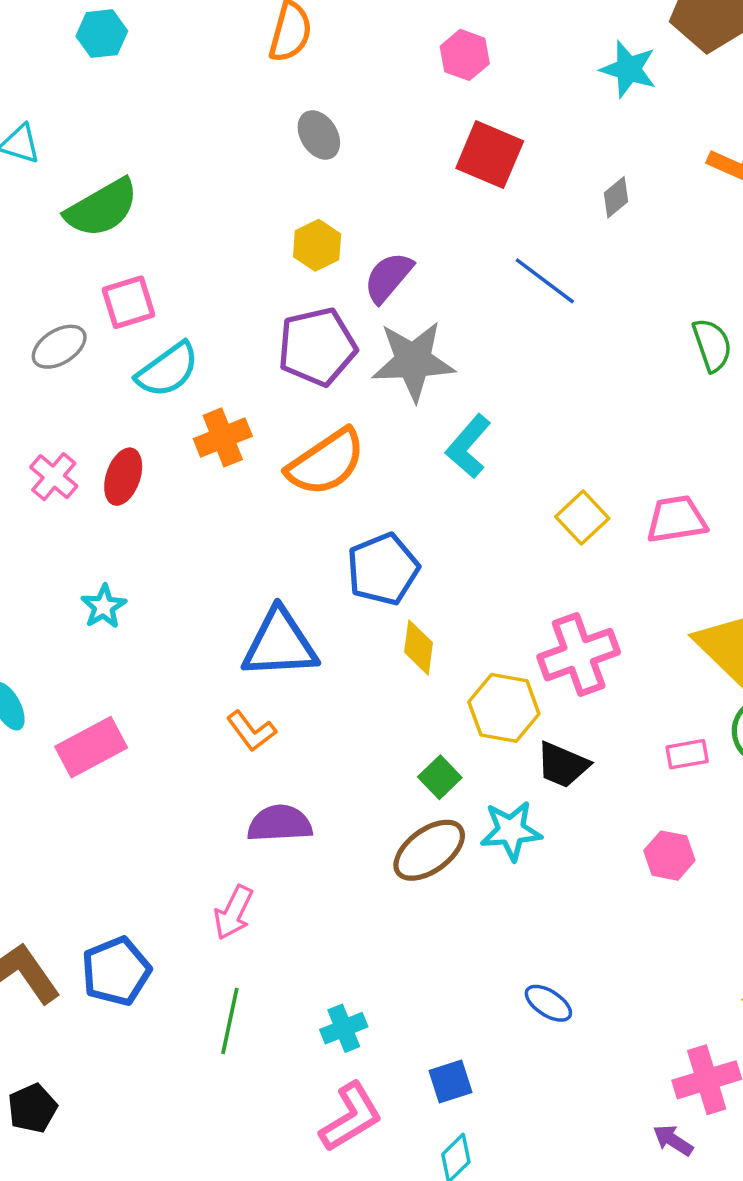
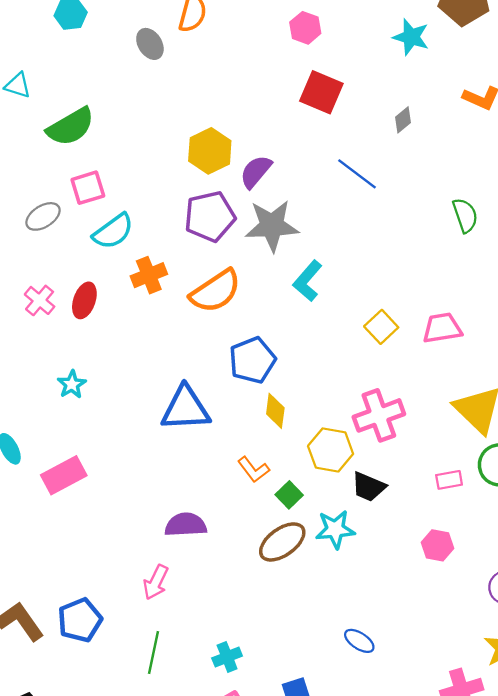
gray ellipse: (319, 135) -> (150, 44), moved
yellow hexagon: (317, 245) -> (210, 151), size x1.4
orange L-shape: (251, 731) -> (253, 470), moved

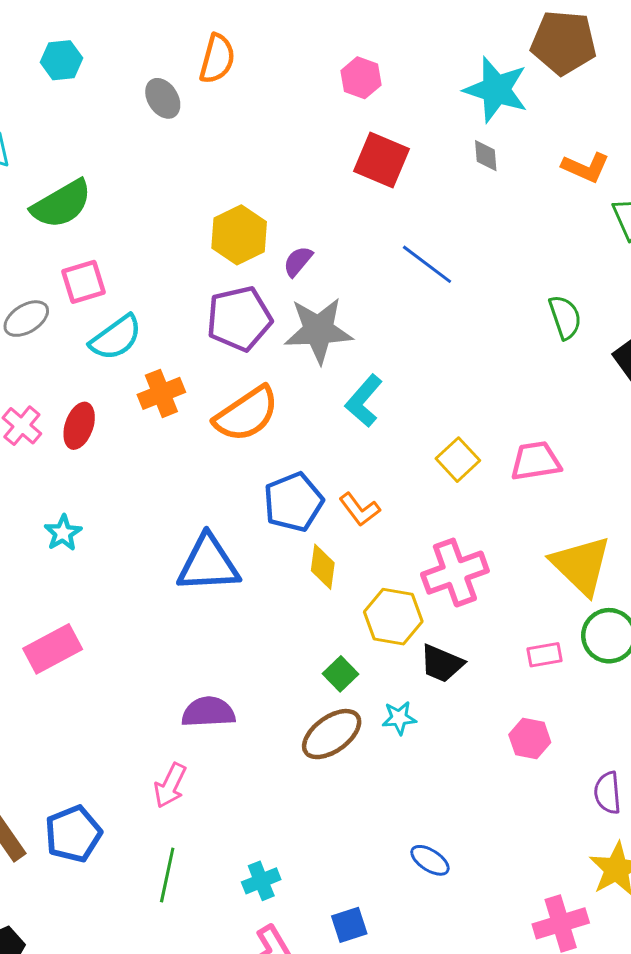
cyan star: (411, 37) -> (496, 90), size x1.4
gray diamond: (403, 120) -> (486, 156), moved, turned -55
purple semicircle: (256, 172) -> (298, 261), size x0.7
orange L-shape: (253, 470) -> (360, 509), moved
cyan star: (335, 529) -> (399, 718), size x0.7

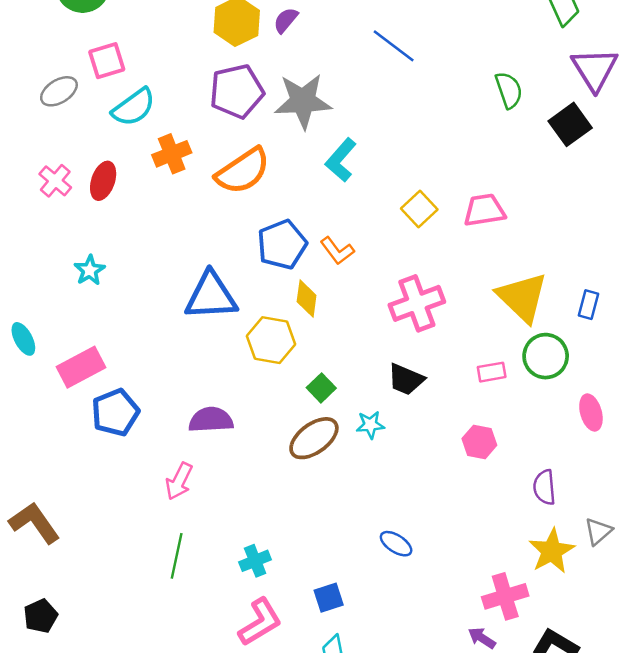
purple semicircle: (298, 261) -> (286, 20), moved
yellow hexagon: (393, 617) -> (271, 340), moved
blue pentagon: (73, 834) -> (115, 412), moved

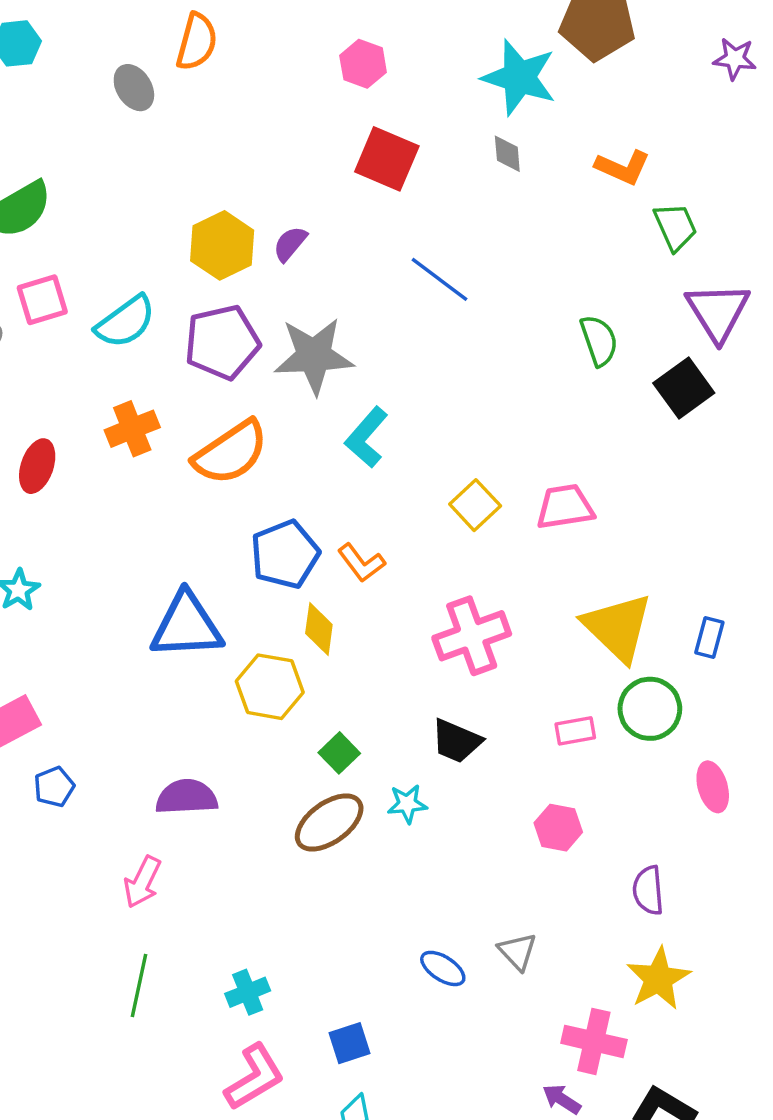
cyan semicircle: (134, 107) -> (125, 322), moved
blue pentagon: (115, 412) -> (54, 787), size x0.6
gray triangle: (598, 531) -> (518, 951), moved, turned -32
pink cross: (505, 596) -> (594, 1041), turned 30

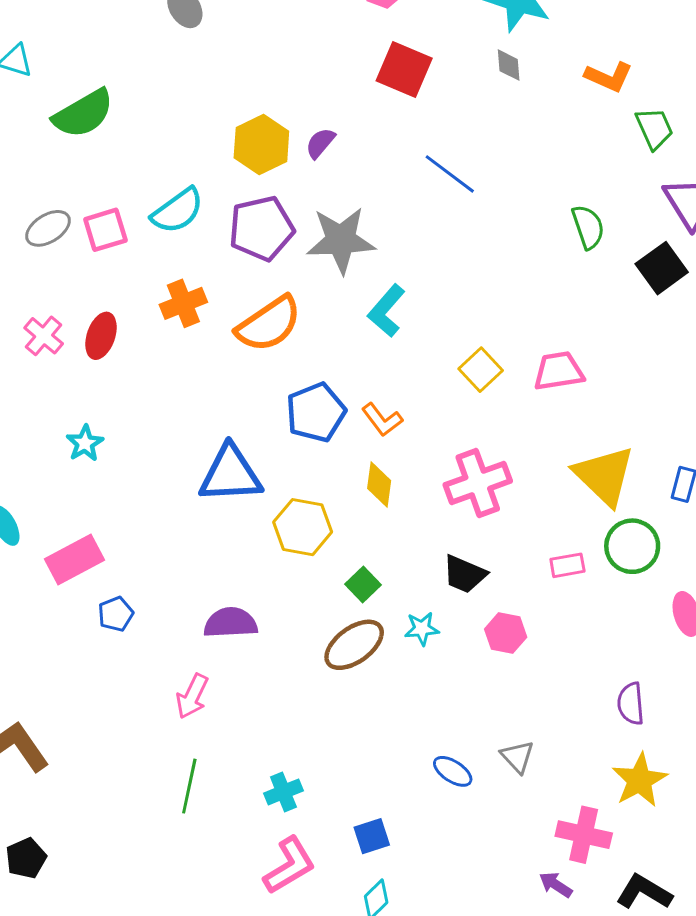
pink square: (42, 300) -> (105, 230), moved
yellow diamond: (319, 629) -> (379, 484), moved
pink hexagon: (558, 828) -> (506, 633), moved

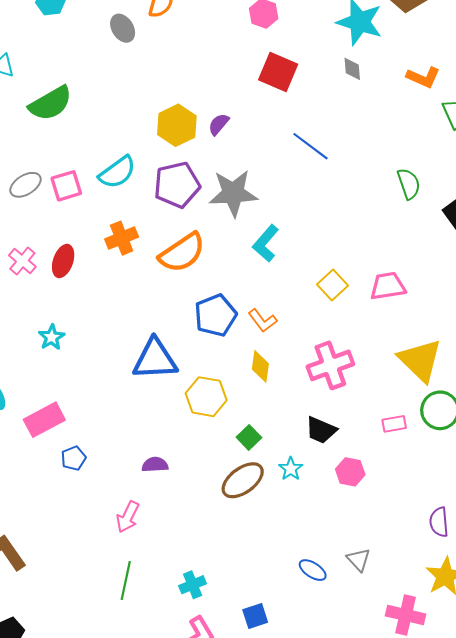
purple semicircle: (230, 623) -> (155, 465), size x0.7
cyan star: (422, 629) -> (291, 469), turned -30

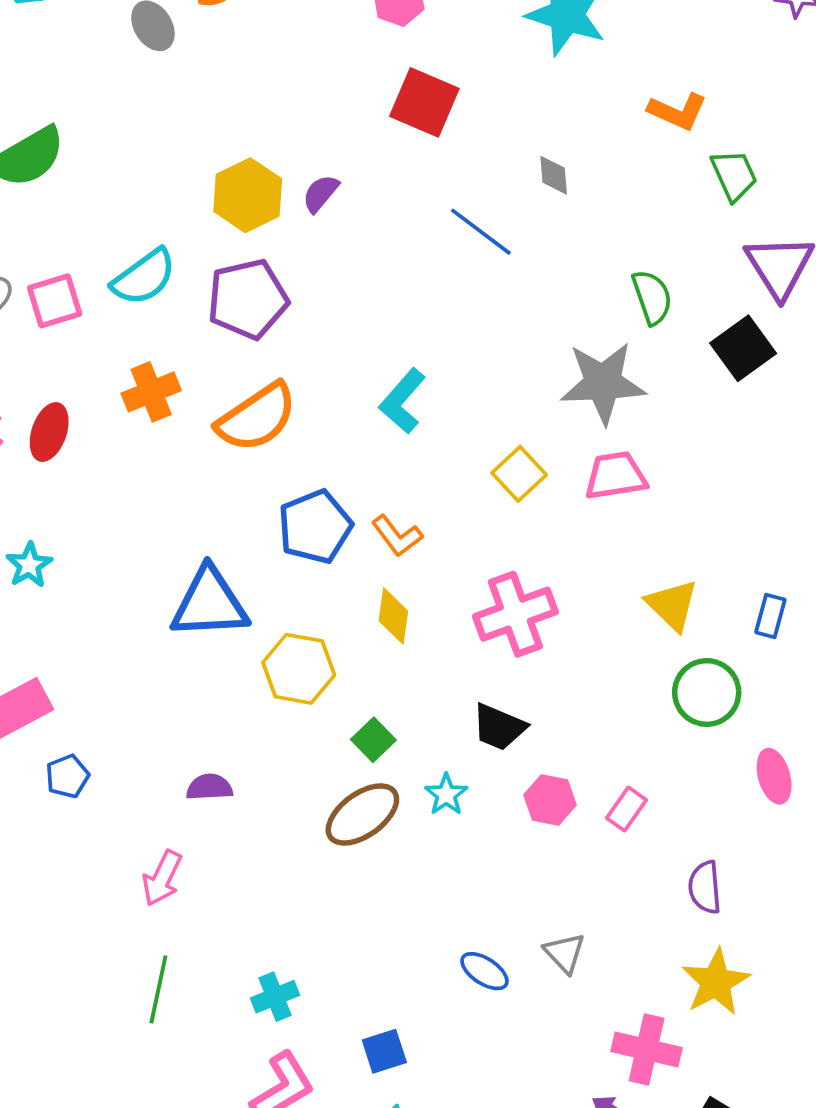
gray diamond: (352, 69) -> (554, 175), moved
gray star: (233, 193) -> (603, 383), moved
yellow triangle: (420, 360) -> (672, 605), size x0.7
pink rectangle: (394, 424) -> (627, 809), moved, turned -45

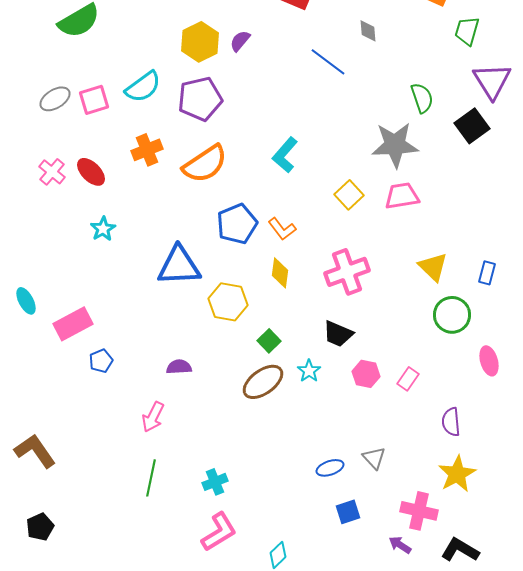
green trapezoid: (734, 175) -> (467, 31), turned -140
red ellipse: (49, 432) -> (91, 172), turned -64
cyan star: (29, 565) -> (103, 229), moved
blue ellipse: (484, 971) -> (330, 468), turned -52
blue square: (384, 1051) -> (348, 512), moved

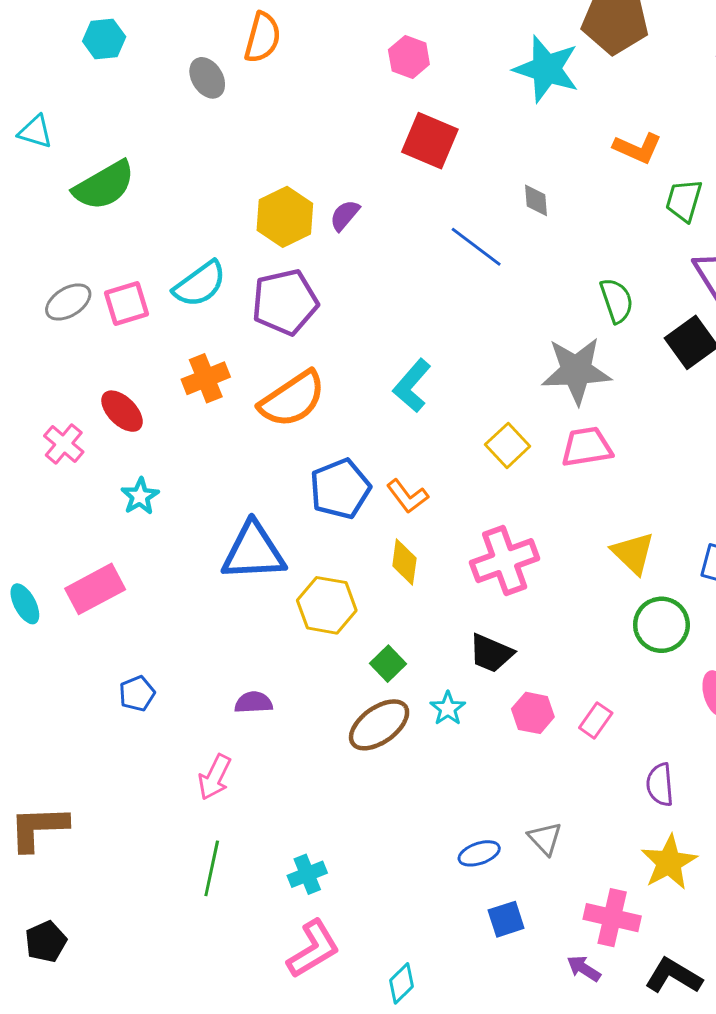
pink cross: (52, 172) -> (64, 444), moved
pink rectangle: (73, 324) -> (95, 589), moved
brown L-shape: (35, 451) -> (38, 828), turned -57

